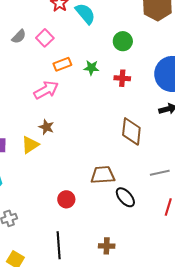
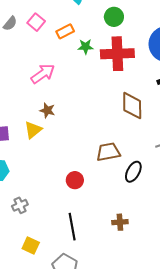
orange rectangle: (62, 64) -> (65, 31), moved
red cross: (122, 78) -> (117, 54), size x2.0
black ellipse: (125, 197) -> (133, 172), turned 75

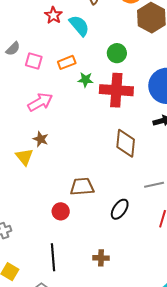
pink square: (36, 22) -> (34, 61), moved, turned -30
yellow triangle: (33, 130) -> (24, 157), turned -36
brown trapezoid: (108, 152) -> (82, 187), moved

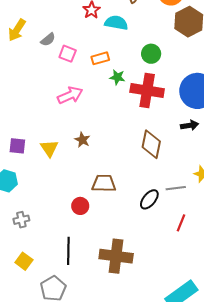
cyan semicircle: (79, 26) -> (116, 23), turned -45
brown star: (41, 139) -> (82, 140), moved
black ellipse: (120, 209) -> (149, 199), moved
brown cross: (101, 258) -> (116, 256), size x2.0

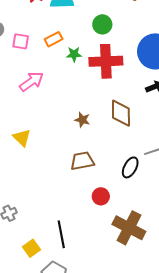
brown star: (82, 140) -> (82, 120), moved
red circle: (80, 206) -> (101, 196), moved
brown cross: (116, 256) -> (129, 228), moved, turned 32
yellow square: (24, 261) -> (31, 248), moved, turned 30

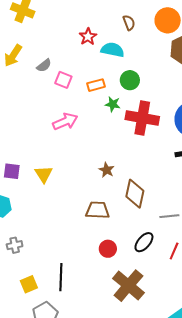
green circle: (102, 24) -> (130, 80), moved
brown diamond: (121, 113) -> (135, 194), moved
black ellipse: (130, 167) -> (144, 242), moved

